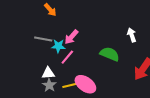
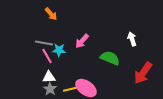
pink arrow: (71, 37) -> (82, 41), moved
pink line: (67, 57) -> (47, 56), moved, turned -70

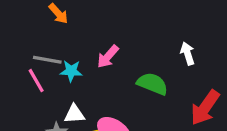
pink line: (47, 56) -> (36, 81), moved
white triangle: (49, 77) -> (74, 114), moved

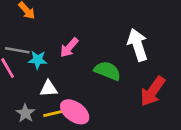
white arrow: (188, 53) -> (138, 45), size x1.6
white triangle: (74, 114) -> (49, 89), moved

